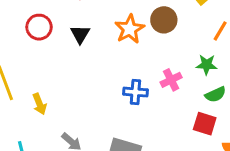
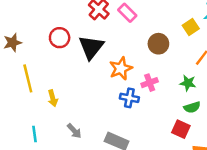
orange star: (130, 29) -> (121, 68), moved
black triangle: (80, 34) -> (91, 47), size x1.6
pink cross: (171, 80) -> (150, 83), moved

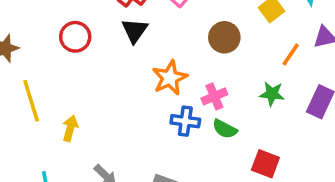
black triangle: (91, 47) -> (135, 31), moved, size x0.7
yellow arrow: (53, 98) -> (70, 128), turned -147
green semicircle: (192, 107) -> (225, 129), moved, turned 49

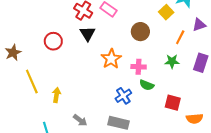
pink cross: (214, 96) -> (139, 67), turned 32
blue cross: (185, 121) -> (123, 96), moved, turned -35

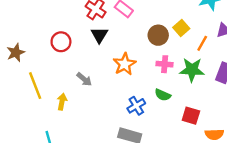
yellow square: (166, 12) -> (181, 28), moved
green star: (172, 61) -> (192, 70), size x1.5
pink cross: (139, 67) -> (165, 64), moved
gray arrow: (80, 120) -> (84, 79), moved

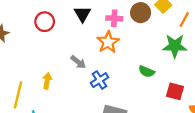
pink cross: (165, 64) -> (114, 18), moved
gray arrow: (84, 79) -> (78, 62), moved
yellow line: (35, 86) -> (18, 95), moved, turned 36
blue cross: (136, 106) -> (100, 80), moved

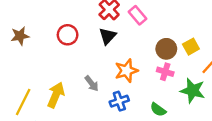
pink cross: (114, 18) -> (165, 72), moved
blue cross: (100, 80) -> (119, 101), moved
yellow arrow: (47, 81) -> (56, 95), size x1.5

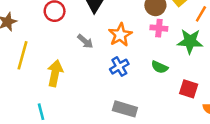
gray arrow: (92, 83) -> (85, 41), moved
yellow line: (23, 102) -> (22, 55), moved

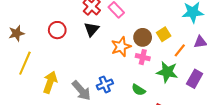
orange star: (120, 35) -> (121, 47), moved
gray arrow: (85, 41) -> (81, 90), moved, size x1.5

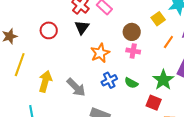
yellow square: (164, 34) -> (158, 19), moved
orange star: (121, 47) -> (100, 53), moved
green star: (167, 72) -> (163, 80), moved, turned 30
blue cross: (105, 84) -> (109, 80), moved

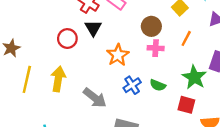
red circle: (49, 30) -> (67, 39), moved
orange line: (168, 42) -> (186, 38), moved
yellow arrow: (45, 81) -> (58, 79), moved

